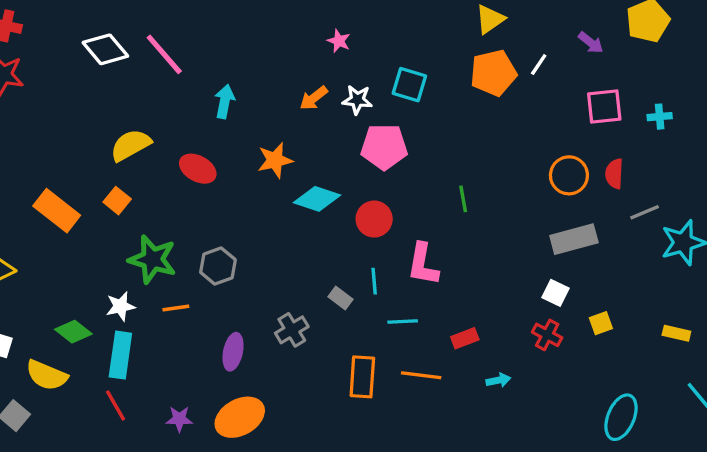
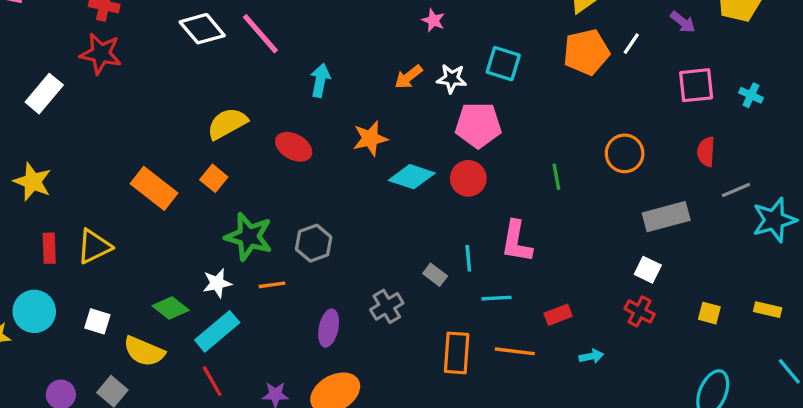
cyan cross: (660, 117) -> (751, 95), turned 30
orange circle: (569, 175) -> (625, 153), moved
red circle: (374, 219) -> (468, 178), moved
yellow square: (601, 323) -> (709, 313), moved, turned 35
cyan rectangle: (120, 355) -> (217, 331), turned 42

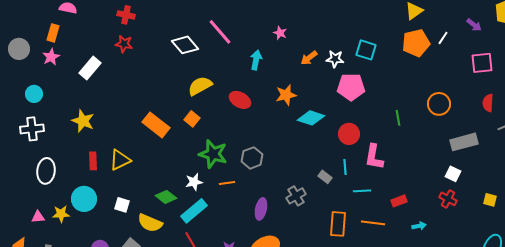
pink star: (433, 20) -> (280, 33), moved
white diamond: (202, 29) -> (185, 45), moved
red star: (101, 54) -> (124, 44), size x0.7
red circle: (468, 178) -> (349, 134), moved

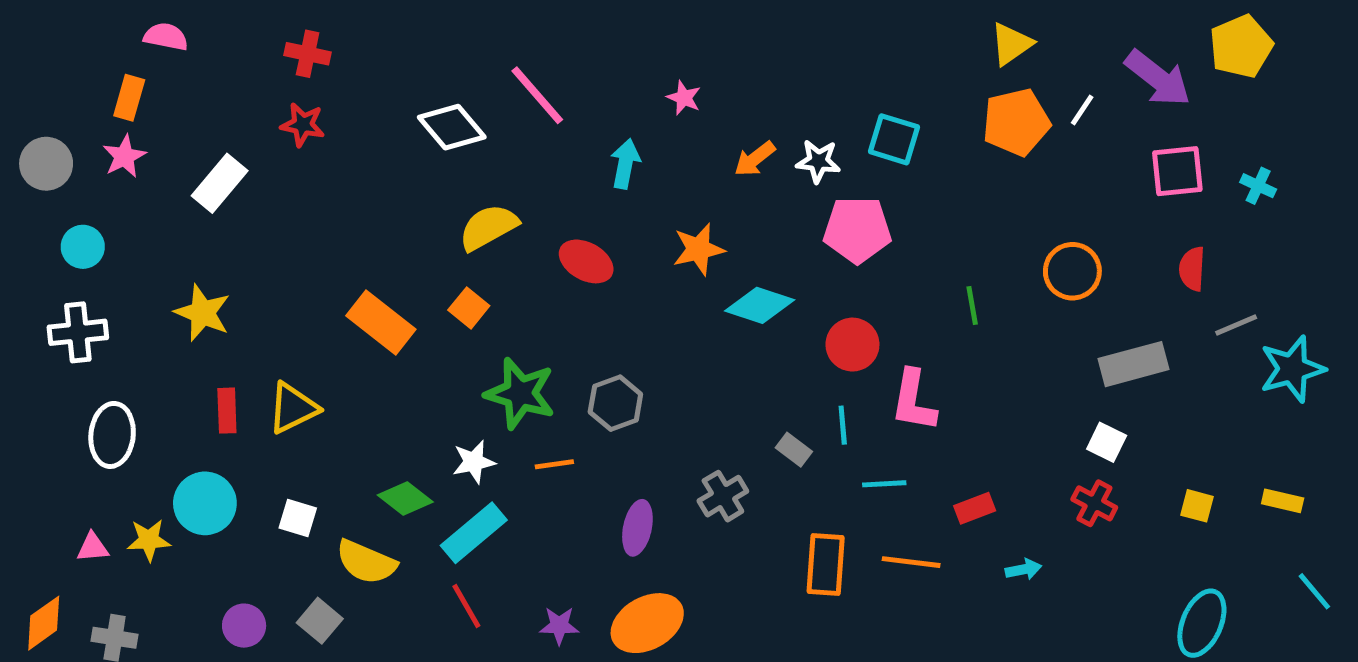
purple arrow: (474, 25) -> (1158, 78), size x1.8
gray circle: (19, 49) -> (46, 164), moved

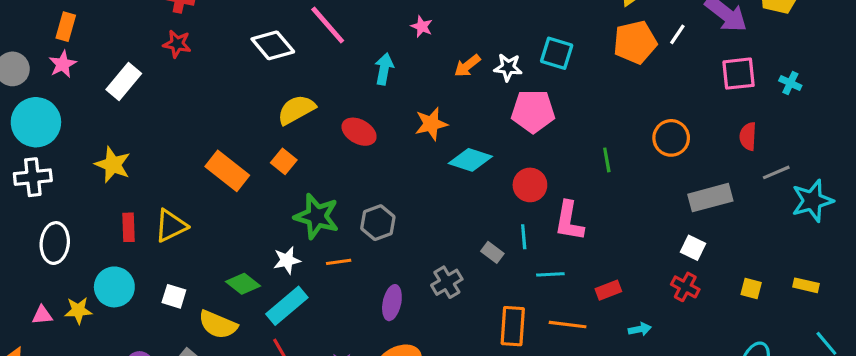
cyan circle: (83, 247) -> (36, 122), size x1.8

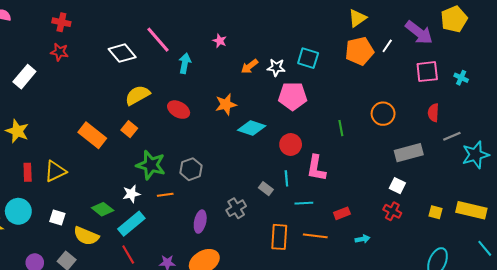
cyan arrow: (384, 69) -> (185, 63), moved
yellow rectangle: (806, 285) -> (471, 210), size x1.8

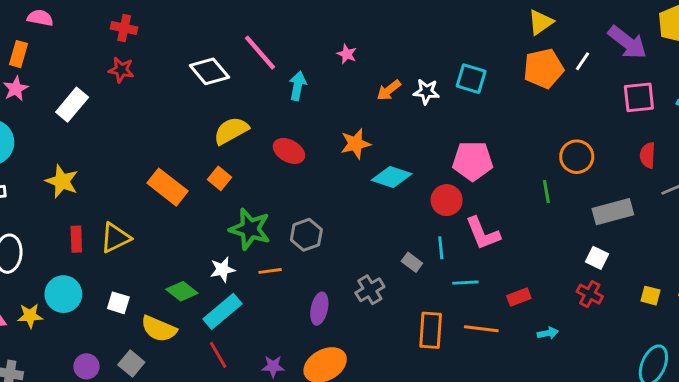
pink pentagon: (293, 96) -> (473, 161), moved
green line: (341, 128) -> (546, 191), moved
pink L-shape: (316, 168) -> (483, 233), turned -32

